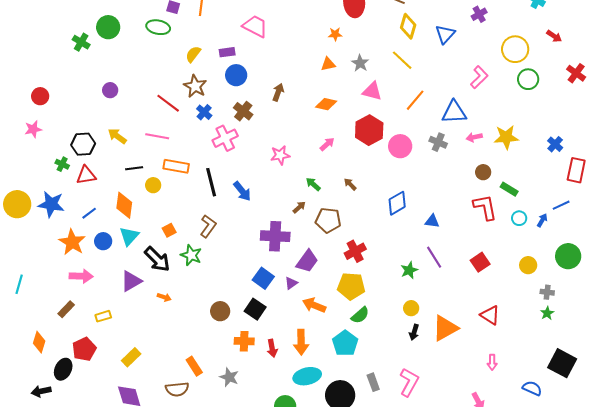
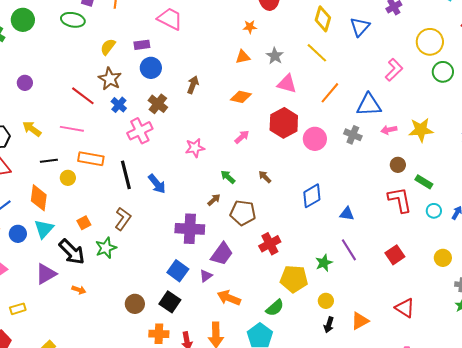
green star: (191, 255) -> (106, 248), turned 30
yellow pentagon: (351, 286) -> (294, 279), moved
orange triangle: (445, 328) -> (360, 321), size x0.7

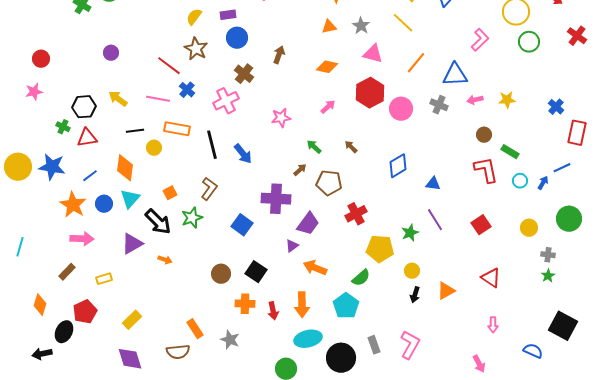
blue cross: (119, 105) -> (187, 90), moved
yellow star: (421, 130) -> (507, 100), size x0.7
blue square: (178, 271) -> (242, 225), moved

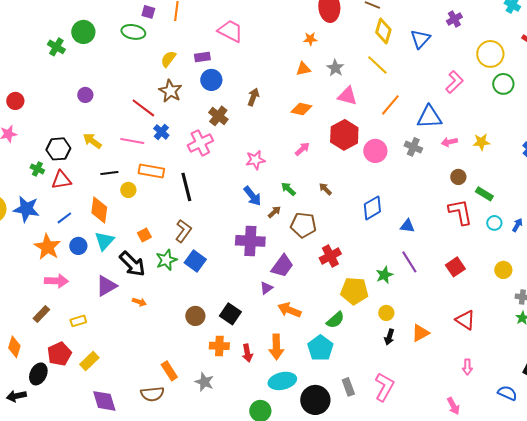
blue arrow: (243, 154) -> (252, 196), moved
blue square: (242, 225) -> (195, 261), moved
yellow rectangle: (132, 320) -> (89, 361), moved

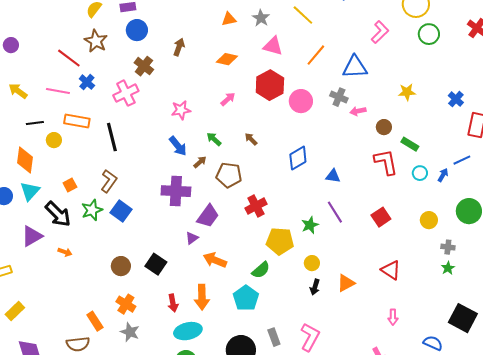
pink arrow: (449, 142) -> (358, 111), moved
orange cross: (219, 346) -> (126, 304), moved, turned 30
cyan ellipse: (282, 381) -> (188, 331), moved

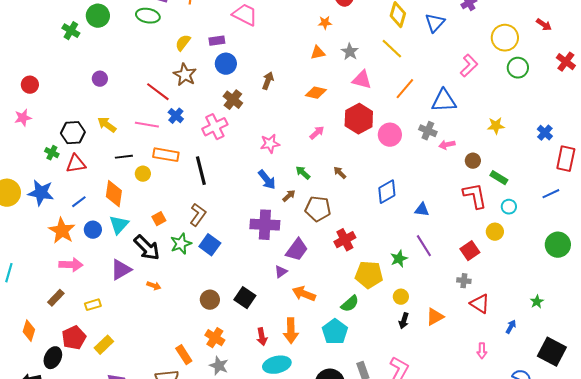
blue arrow: (443, 175) -> (511, 327), moved
yellow circle: (429, 220) -> (495, 232), moved
gray cross: (448, 247) -> (464, 281), moved

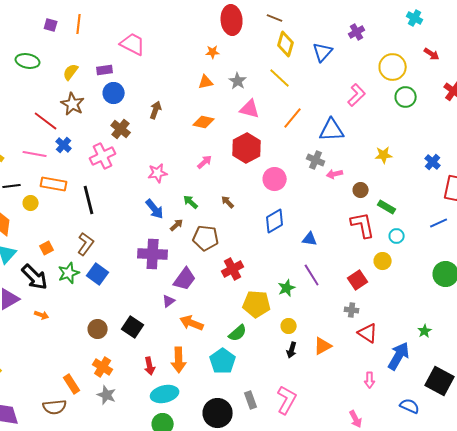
green ellipse: (148, 16) -> (28, 61), moved
pink circle: (390, 135) -> (275, 179), moved
blue arrow: (511, 327) -> (399, 356), size x2.0

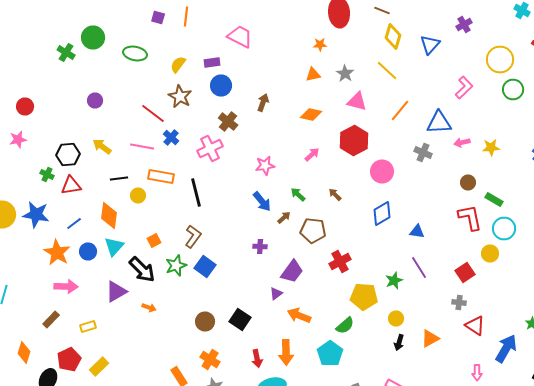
pink arrow: (335, 174) -> (462, 142), moved
cyan circle: (397, 236) -> (504, 228), size x1.5
purple cross: (153, 254) -> (260, 246), size x0.5

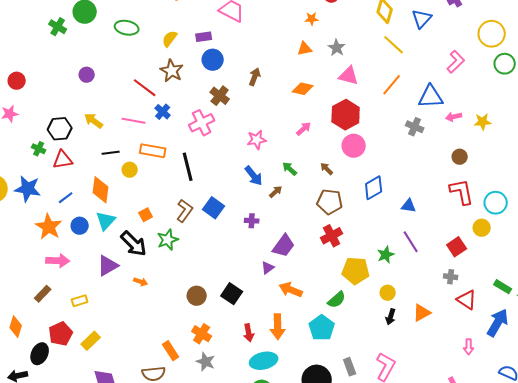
yellow line: (387, 70) -> (394, 45), moved
pink circle: (382, 172) -> (354, 146), moved
green rectangle: (494, 200) -> (503, 287), moved
brown pentagon: (313, 230) -> (330, 202), moved
blue square: (205, 266) -> (214, 208), moved

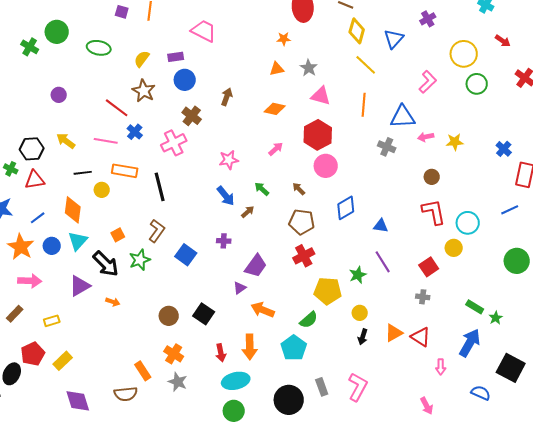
orange line: (392, 85) -> (364, 105), turned -35
blue square: (214, 208) -> (186, 255), moved
red triangle: (467, 300) -> (421, 337), moved

